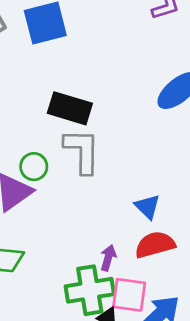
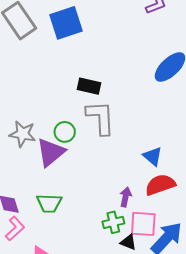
black rectangle: (70, 108) -> (89, 86), size x0.7
green cross: (90, 290) -> (113, 222), size x0.6

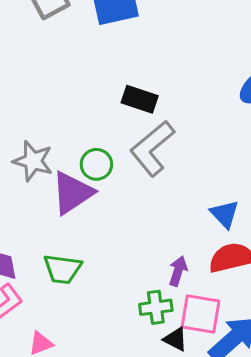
gray L-shape: (100, 118) -> (152, 148), turned -132

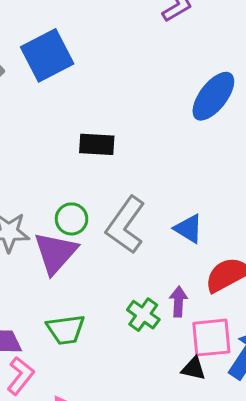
gray L-shape: (152, 148) -> (126, 225), moved
blue triangle: (225, 214) -> (189, 229), moved
green cross: (156, 307) -> (143, 315), moved, turned -32

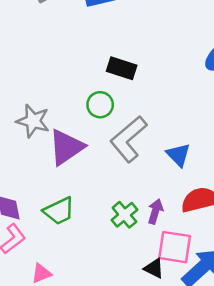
green circle: (72, 219) -> (100, 105), moved
green trapezoid: (66, 329) -> (59, 211), turned -32

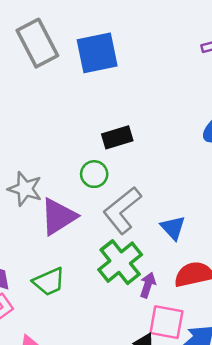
black rectangle: (122, 68) -> (117, 137), turned -36
green cross: (124, 215) -> (120, 262), moved, size x1.6

